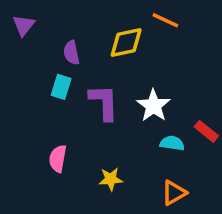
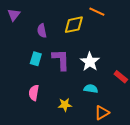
cyan rectangle: (61, 87) -> (36, 59), moved
cyan semicircle: (172, 143) -> (91, 89), moved

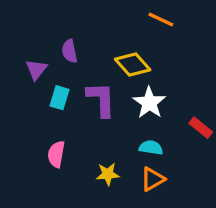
purple triangle: (14, 15) -> (36, 69), moved
yellow diamond: (74, 25) -> (133, 64), moved, turned 60
orange triangle: (102, 113) -> (153, 179), moved

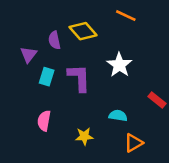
yellow diamond: (133, 64) -> (83, 31), moved
white star: (149, 103) -> (119, 65), moved
orange triangle: (153, 179) -> (134, 143), moved

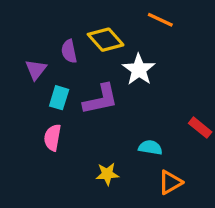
white star: (119, 65) -> (139, 70), moved
purple L-shape: (79, 78) -> (101, 99), turned 80
pink semicircle: (44, 121) -> (52, 138), moved

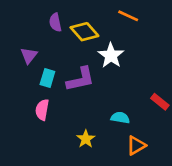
purple semicircle: (69, 51) -> (55, 22), moved
yellow star: (107, 174) -> (86, 139), turned -30

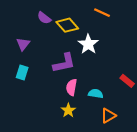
purple semicircle: (55, 22) -> (44, 18), turned -40
cyan rectangle: (47, 78) -> (22, 73), moved
pink semicircle: (42, 110) -> (71, 87), moved

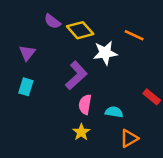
orange line: (102, 13) -> (134, 35), moved
white star: (88, 44) -> (105, 53), turned 30
purple L-shape: (64, 63) -> (76, 75), turned -30

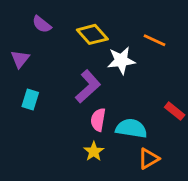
purple semicircle: (52, 21) -> (42, 24), moved
purple triangle: (27, 53) -> (20, 59), moved
cyan semicircle: (114, 112) -> (131, 128), size x1.5

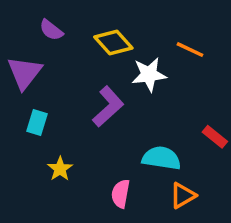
purple triangle: (20, 59) -> (24, 73), size x1.5
pink semicircle: (98, 120) -> (121, 194), moved
yellow star: (94, 151) -> (60, 169), moved

